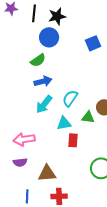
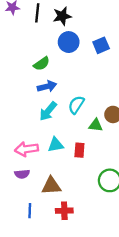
blue circle: (49, 37) -> (69, 42), moved
cyan triangle: (64, 123) -> (56, 145), moved

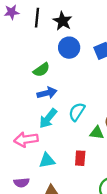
black star: (62, 16) -> (62, 21), turned -30
cyan triangle: (56, 145) -> (47, 160), moved
pink arrow: (26, 149) -> (26, 139), moved

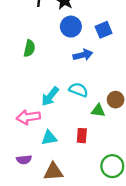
green semicircle: (41, 70) -> (29, 48), moved, turned -42
blue arrow: (47, 93) -> (83, 55), moved
cyan semicircle: (77, 112) -> (79, 90), turned 78

